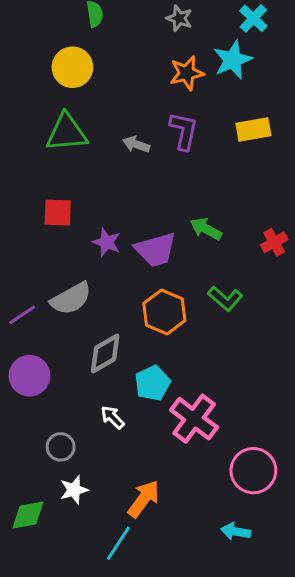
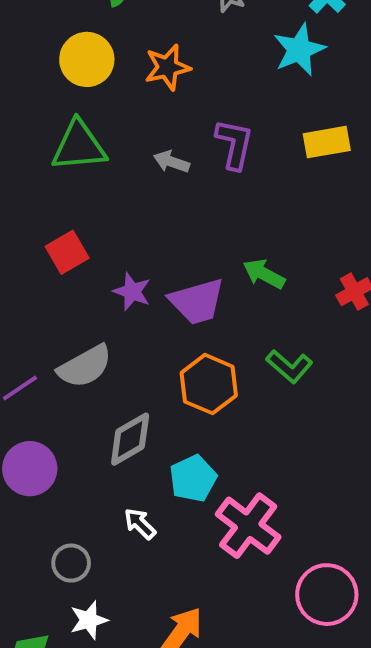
orange star: (187, 73) -> (167, 67), moved
red square: (58, 213) -> (67, 252), turned -32

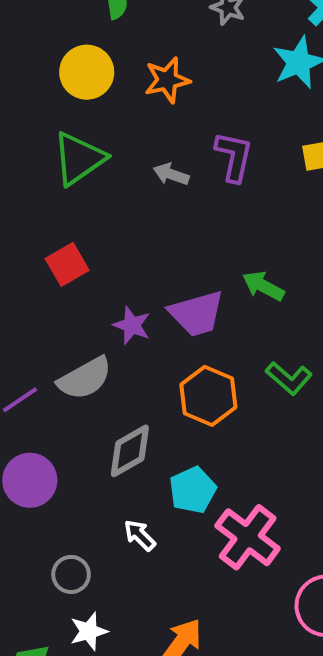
green triangle: (79, 146) -> (79, 159), turned -30
purple star: (132, 292) -> (132, 325), moved

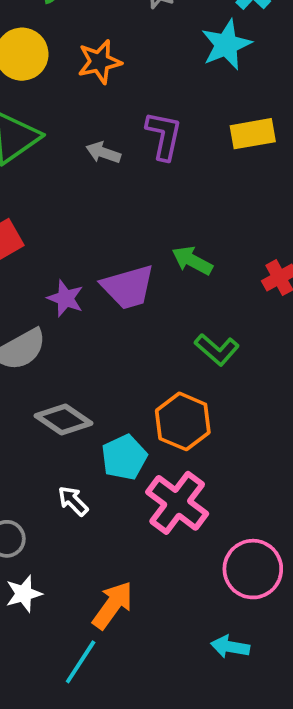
orange hexagon: (208, 396) -> (183, 421), moved
gray diamond: (130, 451) -> (64, 420), turned 64

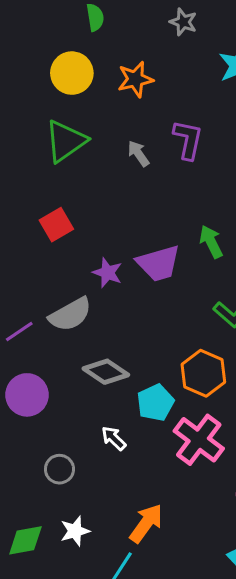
gray arrow: (103, 153) -> (138, 154), turned 36
green arrow: (192, 261) -> (211, 242), turned 36
white star: (24, 594) -> (75, 531), moved

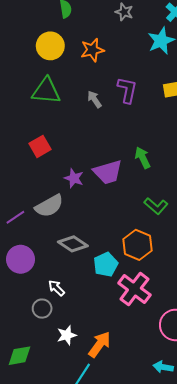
green triangle: (66, 141) -> (46, 91), turned 40
white arrow: (114, 438) -> (56, 288), moved
white star: (75, 531) -> (67, 335), moved

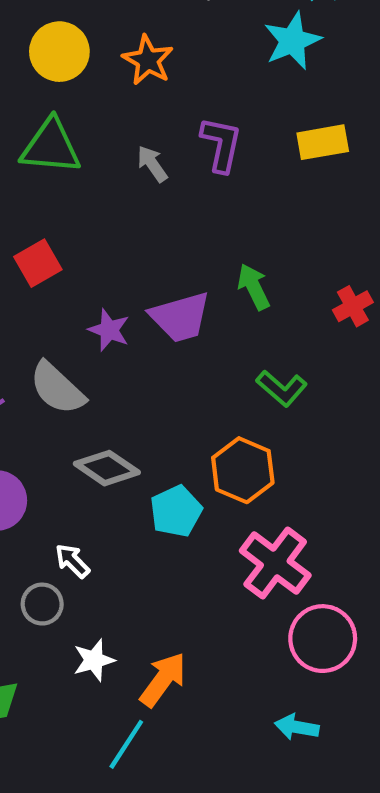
orange star: (92, 50) -> (148, 60), turned -30
gray semicircle: (49, 206) -> (57, 388), turned 72
pink cross: (134, 289) -> (275, 563), moved

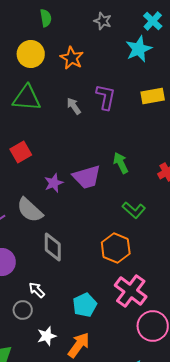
purple star: (109, 330) -> (54, 183), turned 30
gray diamond: (107, 468) -> (53, 247), turned 56
cyan pentagon: (176, 511) -> (85, 305), moved

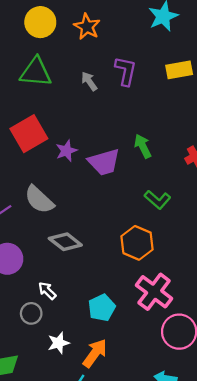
red square: (21, 152) -> (29, 134), size x1.5
purple star: (54, 183) -> (66, 151), moved
gray diamond: (53, 247) -> (65, 242), turned -52

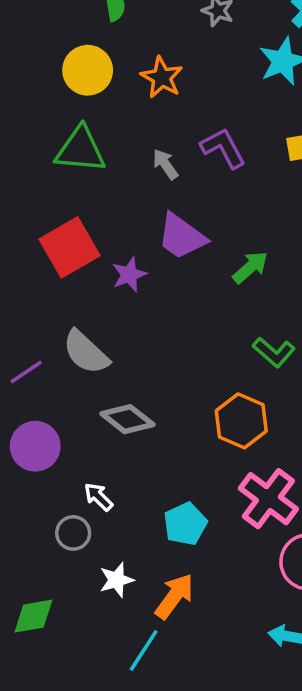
purple L-shape: (126, 71) -> (223, 148), turned -40
green arrow: (143, 146) -> (250, 267), turned 75
purple trapezoid: (104, 162) -> (182, 237), moved, turned 52

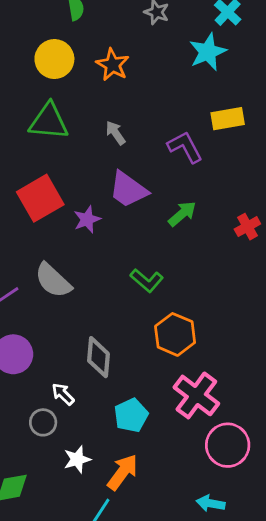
purple L-shape: (223, 148) -> (185, 147), moved
green L-shape: (274, 352) -> (147, 280), moved
gray diamond: (127, 419) -> (98, 357), moved, turned 57

